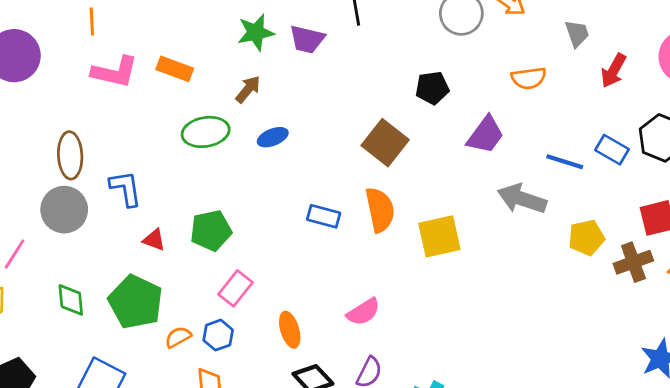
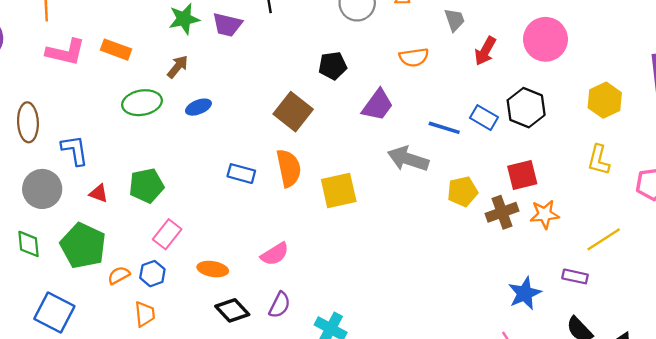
gray circle: (64, 210) -> (42, 189), moved
orange ellipse: (290, 330) -> (213, 269), turned -64

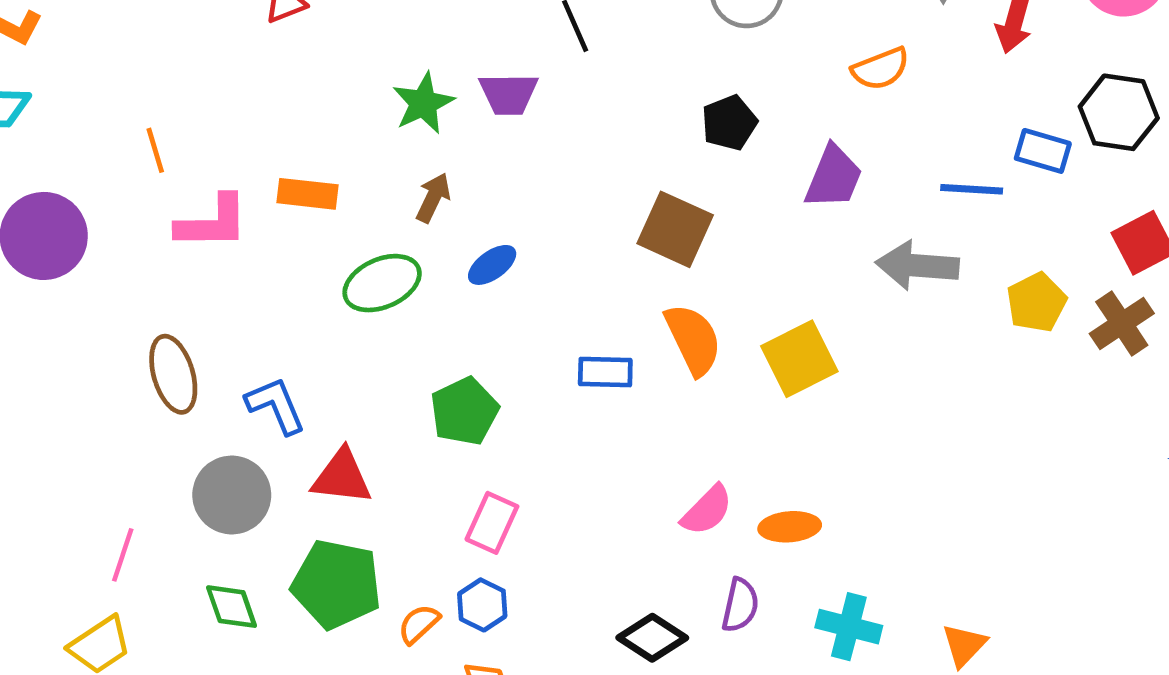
green pentagon: (146, 186) -> (464, 411), moved
red triangle: (99, 193) -> (342, 477), size x1.6
orange ellipse: (213, 269) -> (790, 527), moved

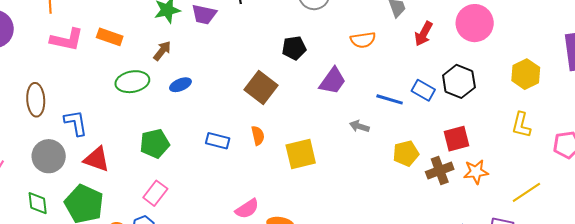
gray arrow: (917, 266) -> (359, 126), size x0.6
orange semicircle: (693, 339) -> (258, 136), size x0.6

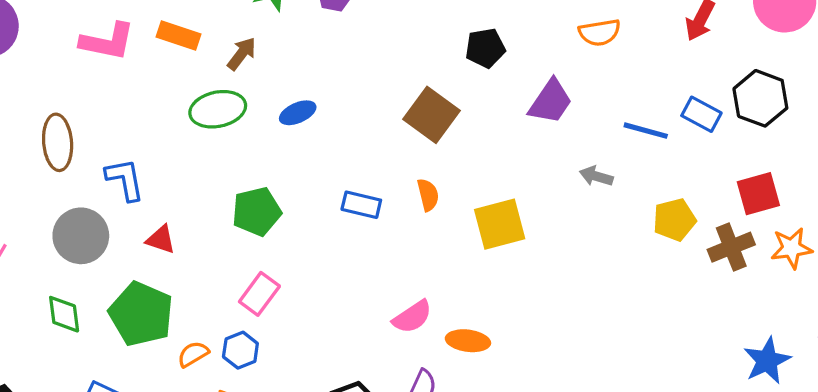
brown arrow: (162, 51) -> (242, 54), moved
red triangle: (97, 159) -> (161, 239), size x0.7

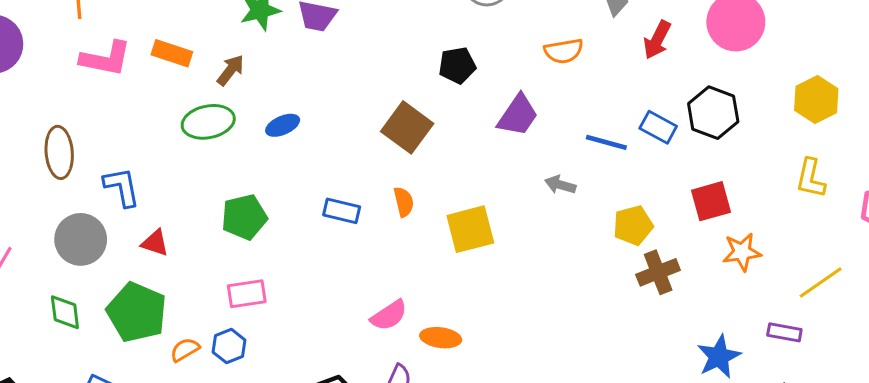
brown cross: (731, 247) -> (658, 272), moved
pink rectangle: (259, 294) -> (247, 294), turned 45

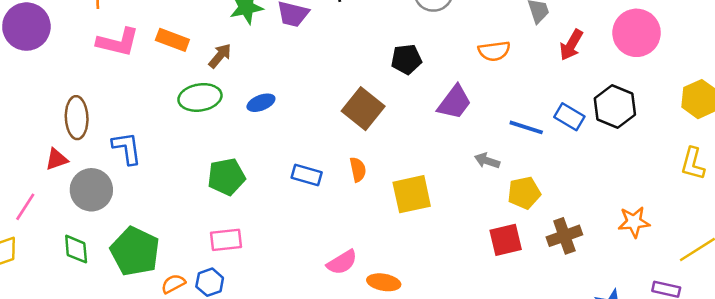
red square: (711, 201) -> (506, 240), moved
yellow pentagon: (633, 225) -> (524, 193), moved
red triangle: (155, 243) -> (57, 159), moved, turned -40

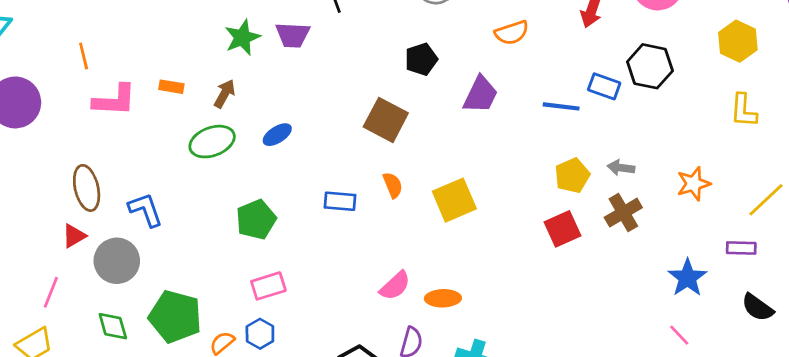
orange rectangle: (172, 40) -> (171, 87), size x0.7
gray arrow: (487, 161) -> (621, 168), moved

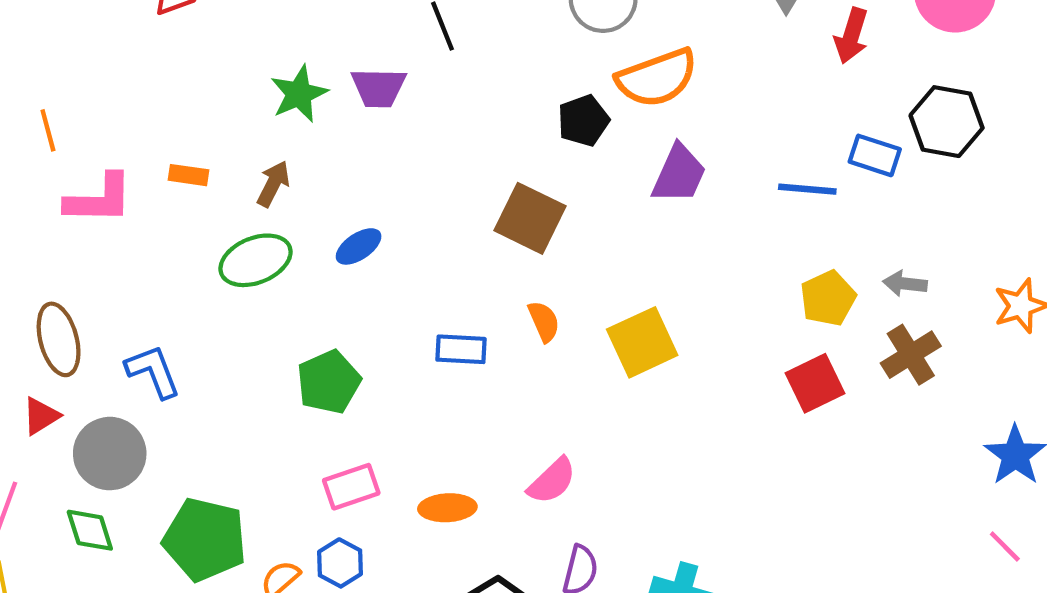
orange semicircle: (512, 33) -> (657, 78), moved, size x1.5
orange ellipse: (443, 298) -> (447, 508), moved
green diamond: (113, 326) -> (90, 530), moved

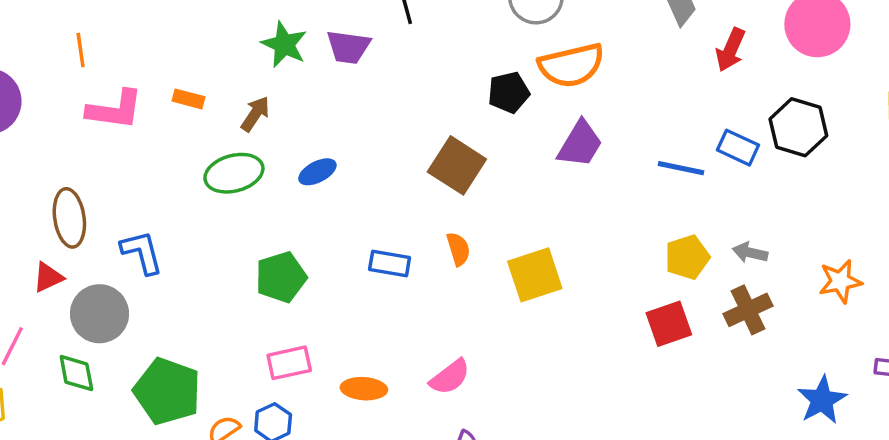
green star: (299, 94) -> (284, 44), turned -30

